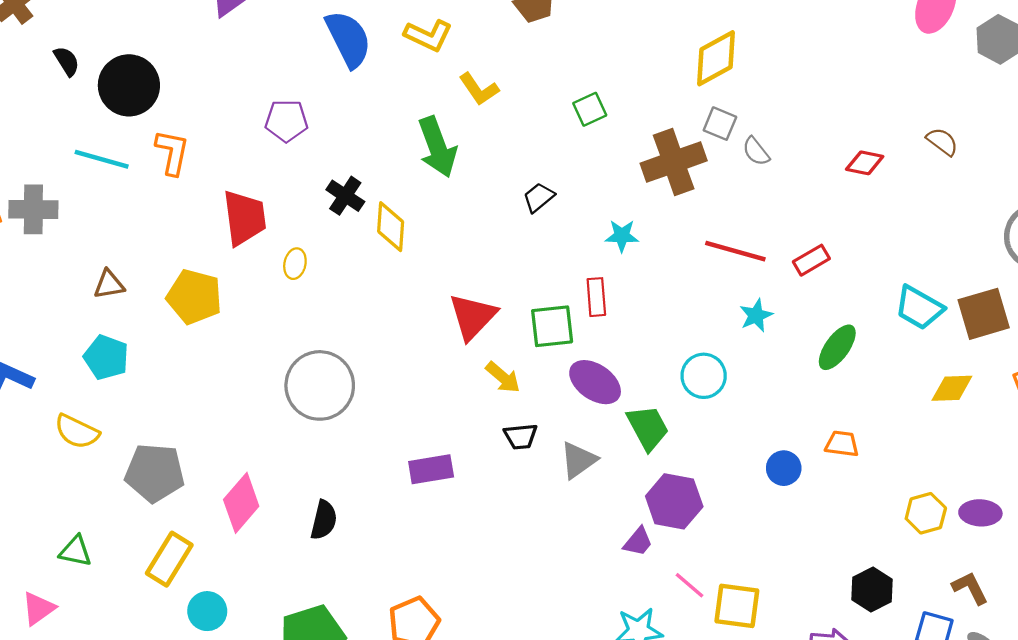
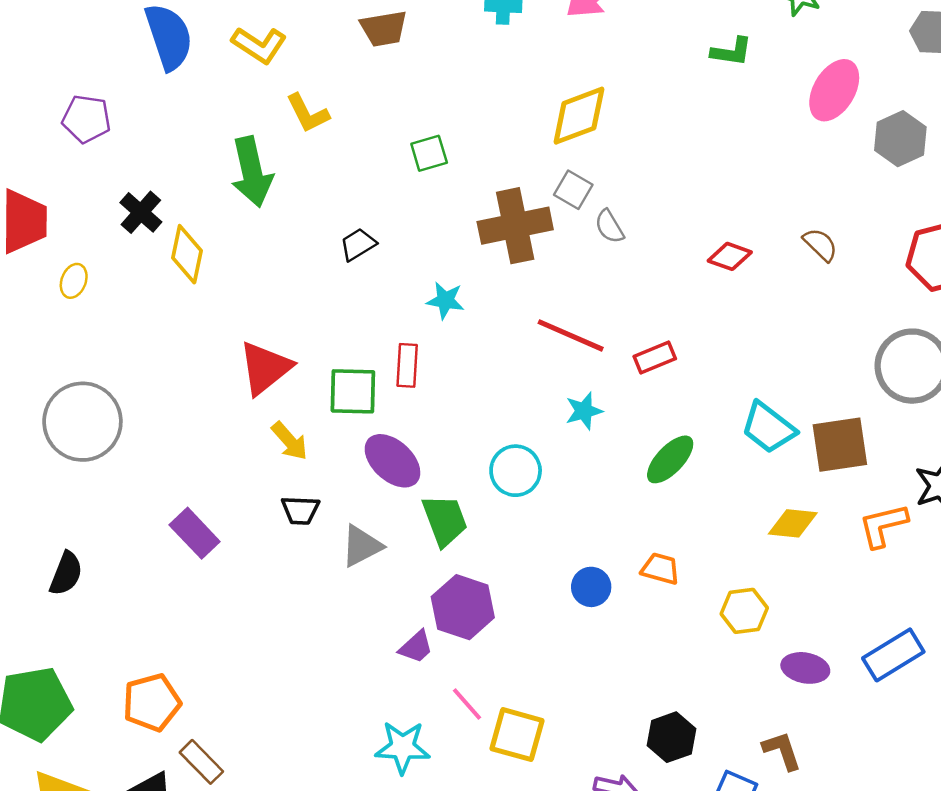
purple rectangle: (431, 469) -> (195, 533), turned 48
yellow hexagon: (926, 513) -> (744, 611), moved

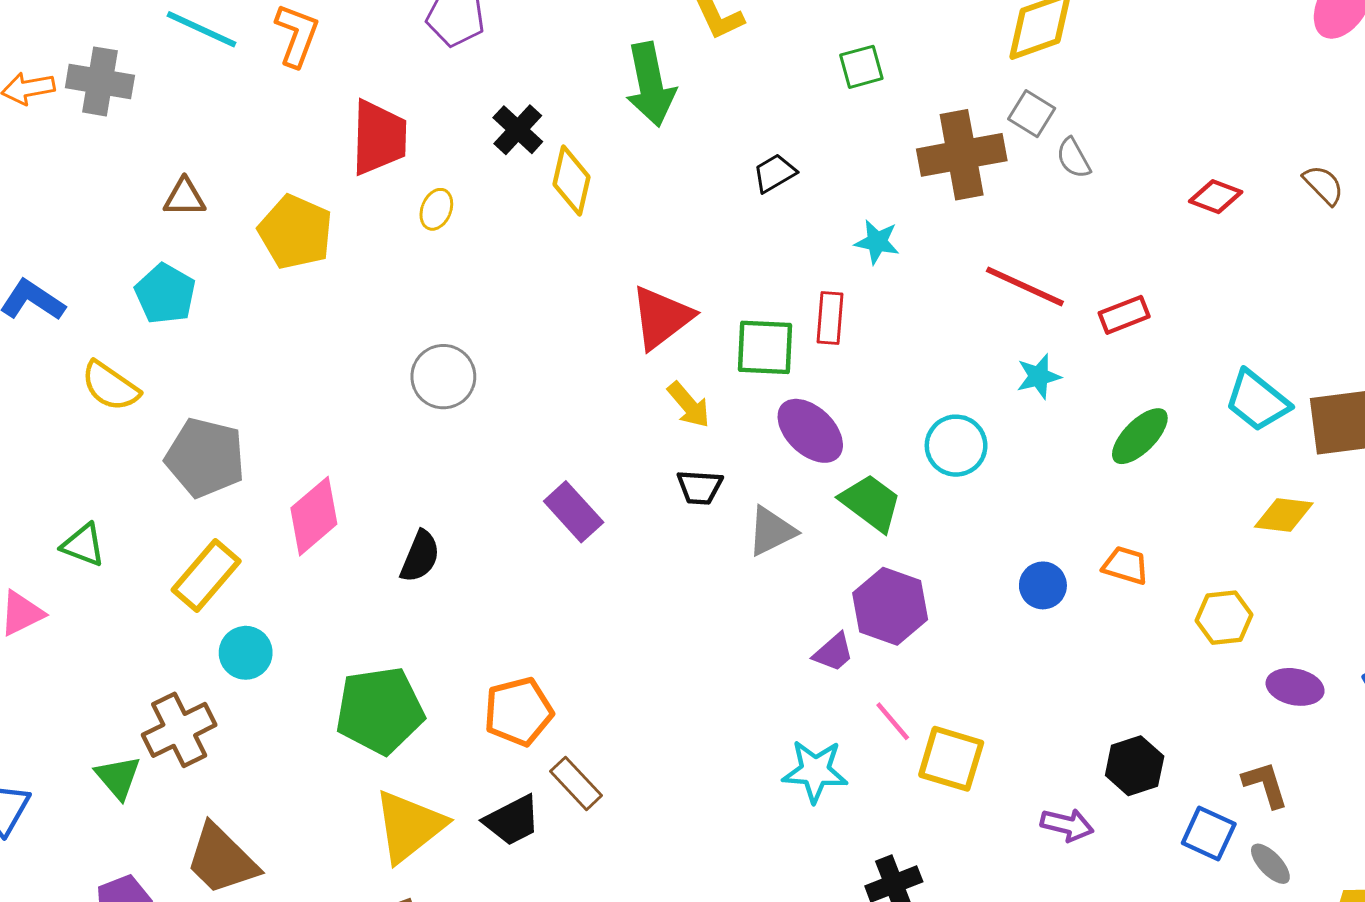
gray circle: (82, 422) -> (443, 377), size x0.7
green trapezoid: (445, 520) -> (871, 503), turned -34

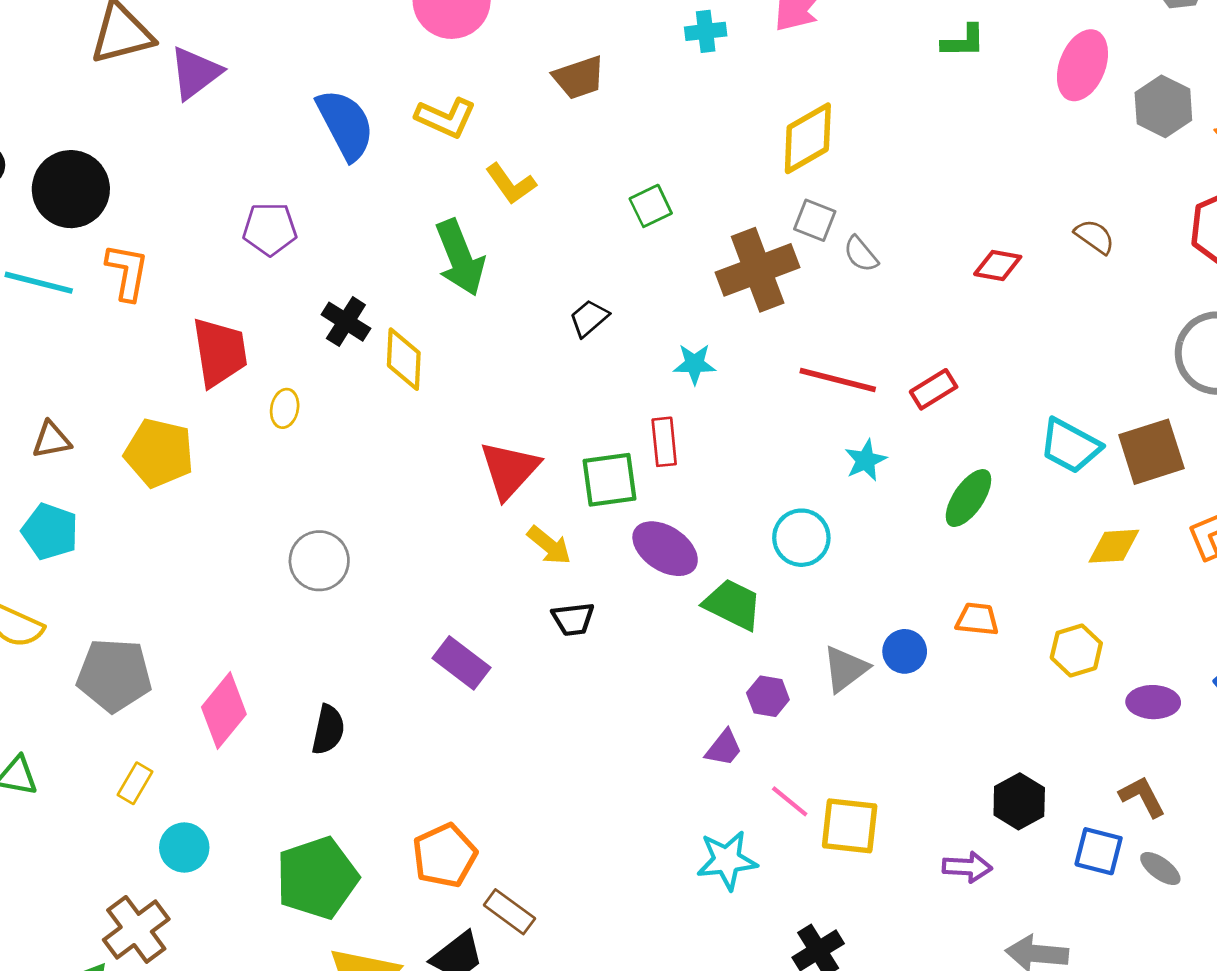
gray triangle: (771, 531) -> (845, 669), moved
yellow rectangle: (206, 576) -> (135, 783), size x0.6
purple hexagon: (890, 606) -> (768, 696), size x0.6

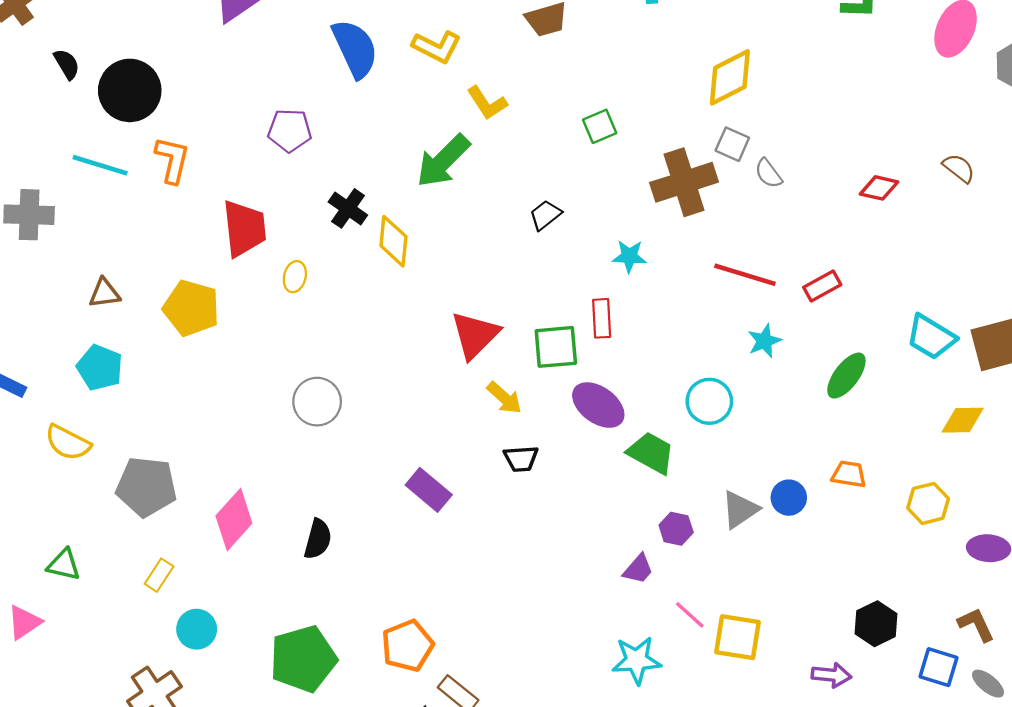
green arrow: (460, 258) -> (443, 161), turned 64

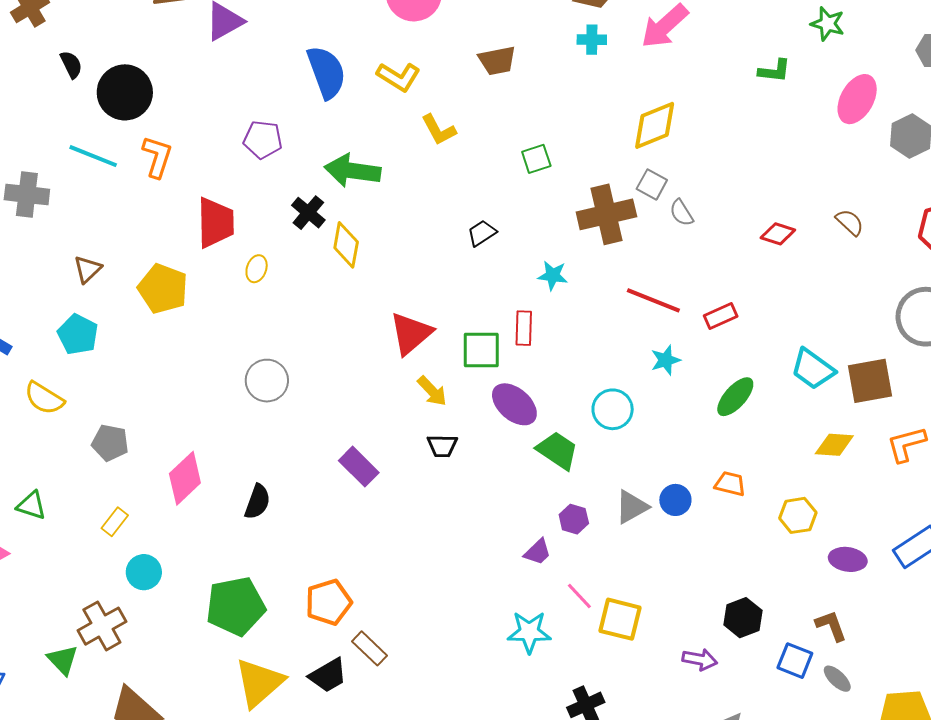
green arrow: (443, 161) -> (352, 171), moved, turned 48
brown triangle: (104, 293) -> (87, 269), turned -40
gray pentagon: (146, 487) -> (110, 443), size x0.7

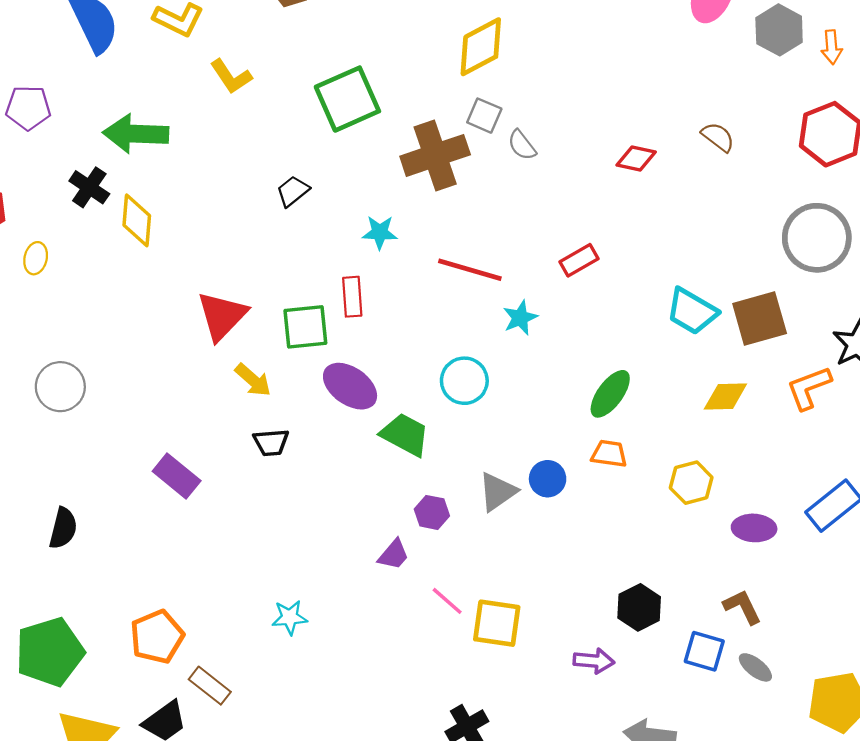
green square: (536, 159) -> (347, 99), size x1.8
red line: (653, 300) -> (470, 270), moved
green ellipse: (735, 397) -> (610, 394), moved
cyan star: (529, 632) -> (290, 617), moved, size x0.7

